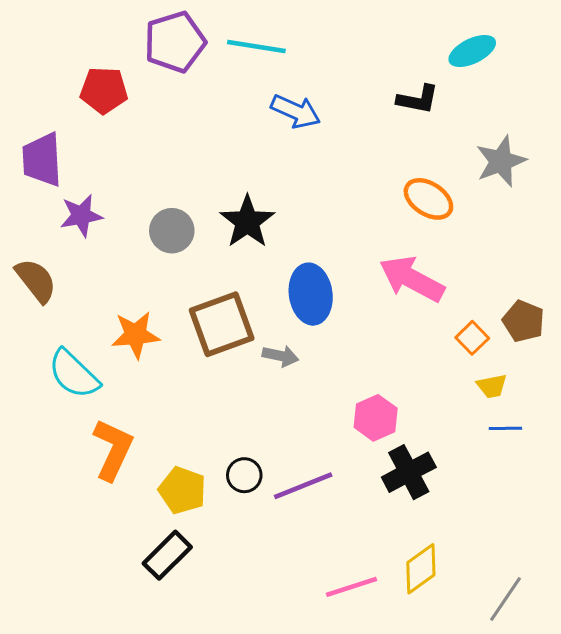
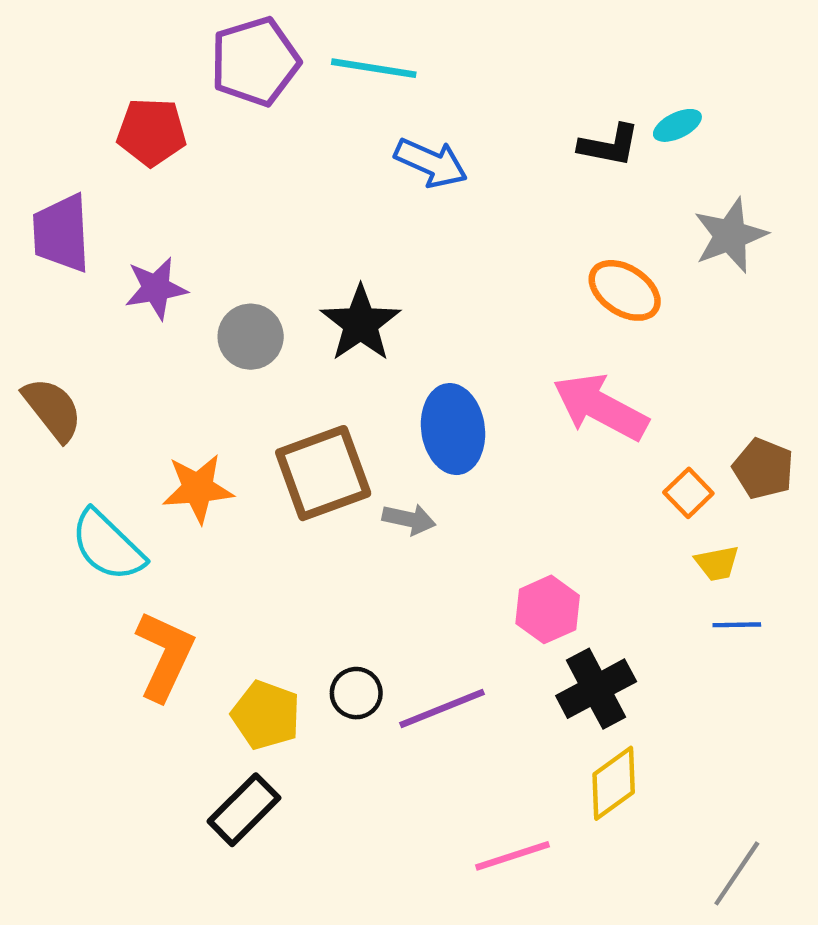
cyan ellipse: (472, 51) -> (677, 125), moved, size x0.7
purple star: (81, 216) -> (156, 288), moved
yellow diamond: (421, 569) -> (614, 783), moved

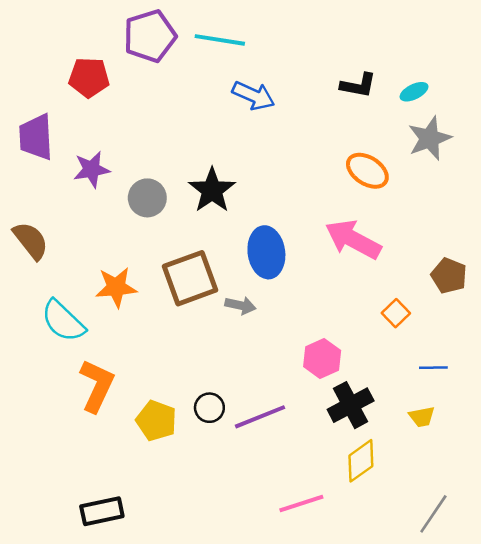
cyan ellipse: (677, 125) -> (414, 92), moved
orange square: (688, 493) -> (396, 313), moved
yellow trapezoid: (717, 563) -> (422, 417), moved
black rectangle: (244, 810) -> (102, 511), moved, turned 33

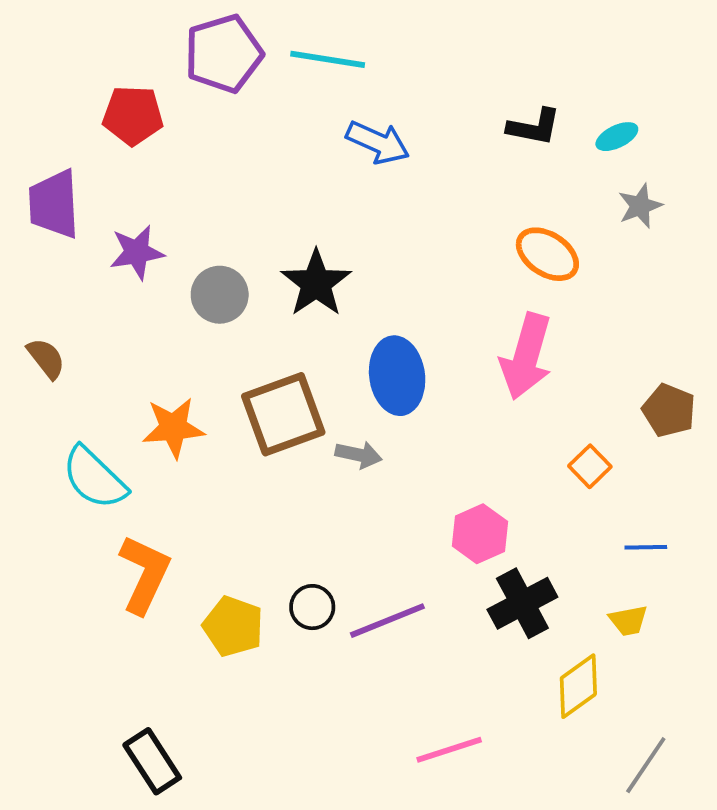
gray star: (430, 138) -> (640, 206), size x0.7
pink arrow: (353, 239) -> (526, 356), turned -102
brown semicircle: (31, 241) -> (46, 358), size x0.7
yellow diamond: (361, 461) -> (578, 686), moved
black rectangle: (102, 511) -> (152, 761), turned 69

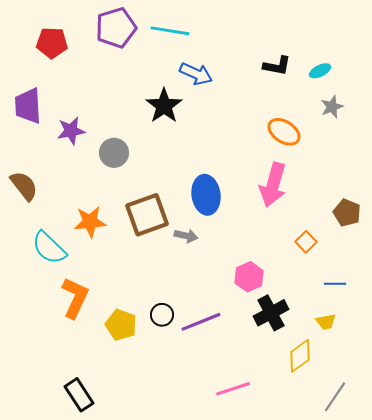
red pentagon: (133, 115) -> (52, 43), moved
black star: (316, 283) -> (164, 106), moved
brown semicircle: (46, 358) -> (24, 186), size x1.4

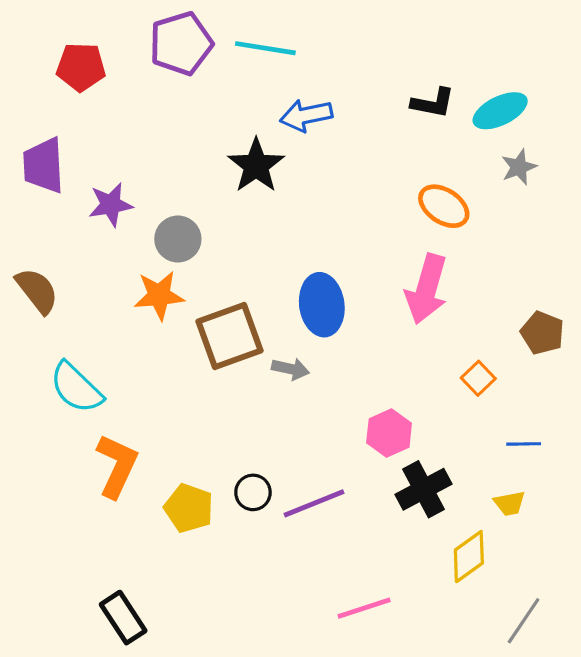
cyan ellipse: (320, 71) -> (500, 111), size x1.6
blue arrow: (196, 74) -> (306, 115), turned 144
orange star: (90, 222) -> (159, 295), moved

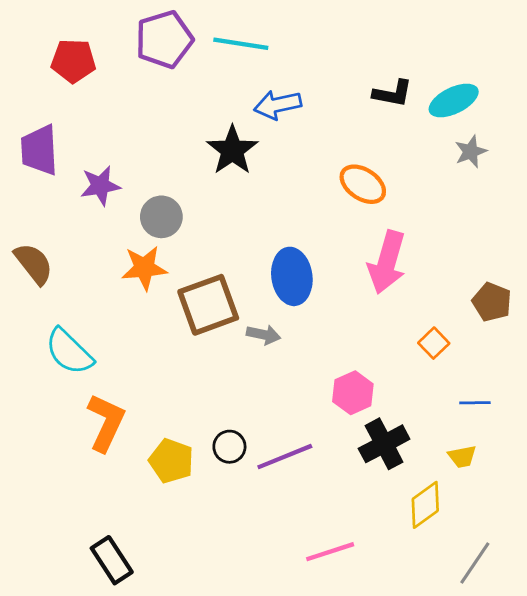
orange ellipse: (444, 206) -> (363, 184), moved

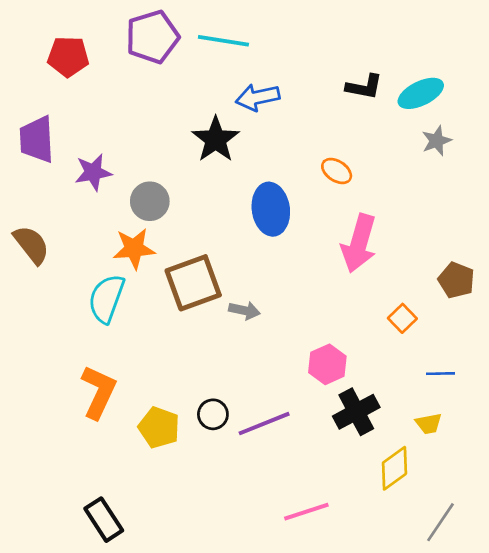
orange ellipse: (363, 184) -> (337, 171), size x0.7
blue ellipse: (292, 276) -> (271, 209), moved
cyan semicircle: (69, 352) -> (106, 299), moved, turned 66

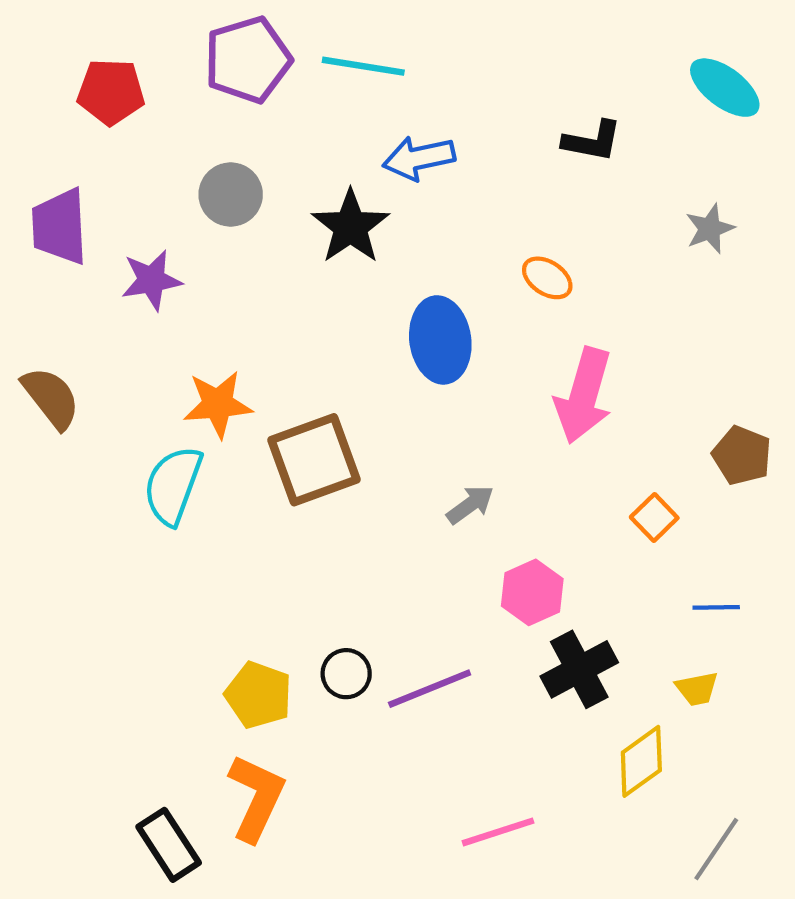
cyan ellipse: (421, 93) -> (725, 88), moved, turned 63
gray circle: (150, 201) -> (231, 194), moved
gray arrow: (244, 310) -> (470, 505), moved, turned -48
orange L-shape: (98, 392) -> (256, 798), moved

